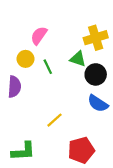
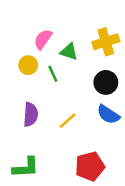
green triangle: (78, 59) -> (69, 52), moved
purple semicircle: (14, 87) -> (31, 114), moved
yellow line: (54, 120) -> (68, 121), moved

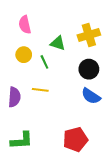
pink semicircle: (43, 39) -> (25, 25), moved, turned -48
purple semicircle: (31, 114) -> (14, 97), moved
yellow line: (68, 121) -> (40, 90), moved, turned 49

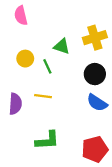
pink semicircle: (25, 25) -> (21, 15), moved
red pentagon: (75, 139) -> (95, 149), moved
green L-shape: (22, 140) -> (47, 140), moved

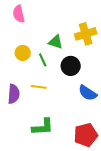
black circle: (95, 74) -> (71, 66), moved

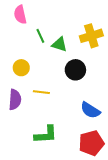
yellow circle: (23, 53) -> (21, 68), moved
green line: (43, 60) -> (40, 36), moved
blue semicircle: (88, 93) -> (90, 110), moved

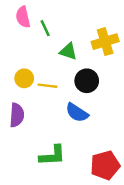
green line: (40, 36) -> (45, 28), moved
yellow line: (41, 92) -> (47, 86), moved
blue semicircle: (90, 110) -> (77, 113), moved

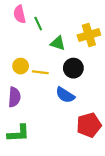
green L-shape: (52, 156) -> (19, 133), moved
red pentagon: (105, 165) -> (89, 125), moved

